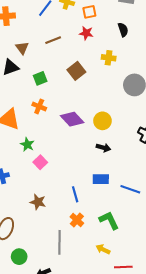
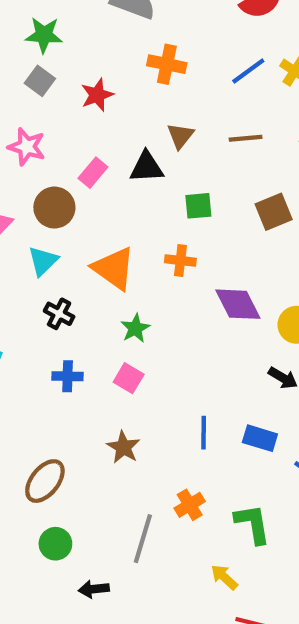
orange cross: (39, 106) -> (180, 260), turned -32
pink square: (40, 162) -> (129, 378), moved, turned -32
blue line: (75, 194) -> (204, 433), moved

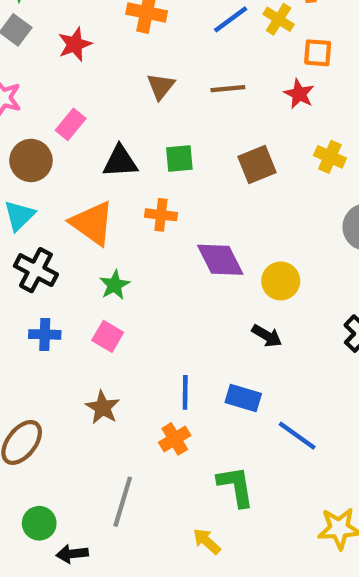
black triangle: (147, 167) -> (120, 161), moved
black cross: (59, 314) -> (36, 270), size x1.4
orange cross: (190, 505) -> (175, 439), moved
green circle: (55, 544) -> (39, 523), moved

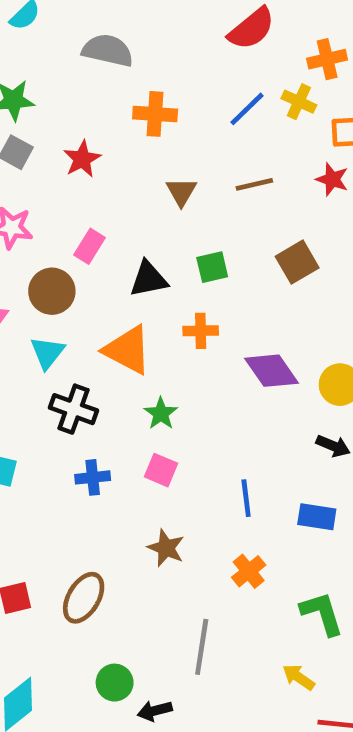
blue line: (185, 392) -> (246, 498), moved

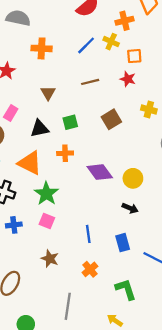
brown triangle: (181, 192) -> (48, 93), moved
green star: (161, 413) -> (46, 194), size x1.5
blue rectangle: (317, 517) -> (123, 243), turned 66

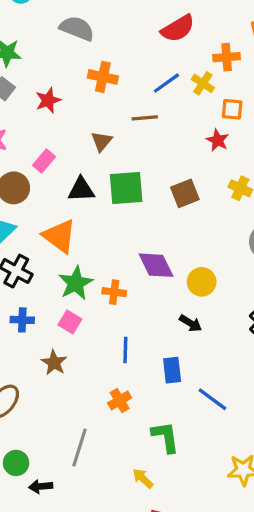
brown line: (90, 82) -> (145, 118), moved
green square: (70, 122) -> (126, 188), size x1.6
orange cross: (65, 153) -> (114, 292), moved
brown star: (50, 259) -> (54, 363), moved

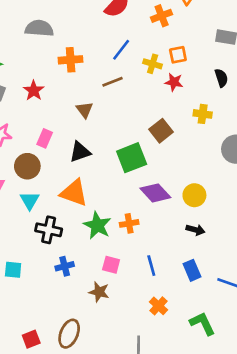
yellow cross: (203, 83) -> (153, 64), moved
green square: (126, 188) -> (132, 158), moved
pink square: (70, 322) -> (111, 265), moved

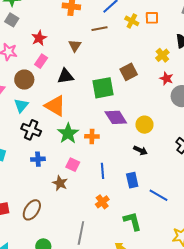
red star: (174, 82) -> (166, 78), moved
red star: (34, 91) -> (39, 38), moved
yellow cross: (203, 114) -> (162, 55), moved, turned 32

